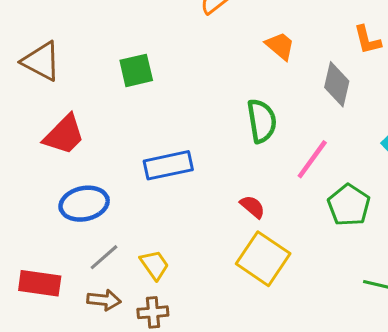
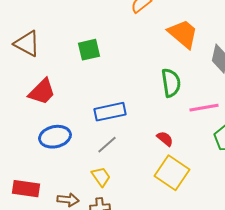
orange trapezoid: (280, 46) -> (183, 34), size x1.6
pink line: (312, 159) -> (204, 108), turned 44
gray line: (104, 257) -> (107, 145), moved

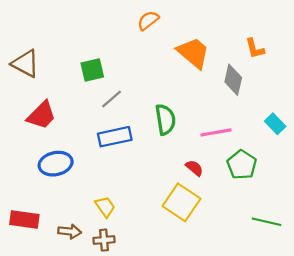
green semicircle: (171, 83) -> (165, 119), moved
red semicircle: (165, 139) -> (194, 168), moved
gray line: (107, 145) -> (112, 99), moved

